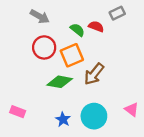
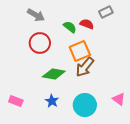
orange square: (72, 55) -> (80, 51), moved
blue star: (63, 119) -> (52, 101), moved

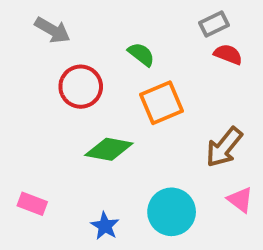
gray arrow: (36, 15) -> (52, 30), moved
red semicircle: (87, 24) -> (228, 54), moved
brown arrow: (85, 67) -> (224, 147), moved
blue star: (52, 101) -> (105, 226), moved

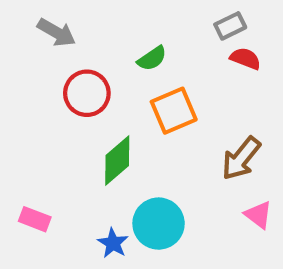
green semicircle: (141, 54) -> (152, 58), turned 108
green diamond: (109, 149) -> (117, 161), turned -51
cyan circle: (172, 212) -> (159, 224), moved

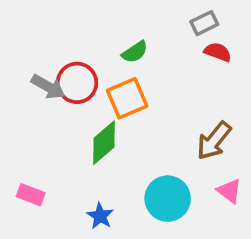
gray arrow: (56, 32) -> (48, 87), moved
orange square: (174, 111) -> (127, 98), moved
cyan circle: (159, 224) -> (168, 199), moved

